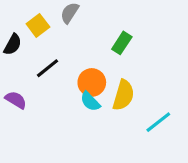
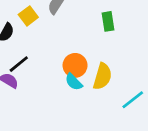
green rectangle: (122, 43) -> (108, 21), moved, turned -42
black line: (47, 68) -> (19, 64), moved

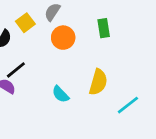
orange circle: (75, 65) -> (63, 38), moved
cyan semicircle: (74, 82) -> (60, 94), moved

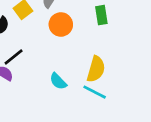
cyan line: (128, 105) -> (95, 92), moved, turned 65

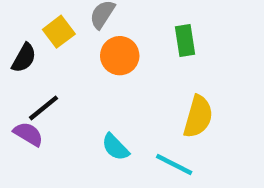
yellow semicircle: (96, 69) -> (198, 117), moved

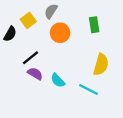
black line: (44, 108) -> (31, 58), moved
purple semicircle: (28, 134) -> (35, 74), moved

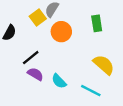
yellow square: (28, 20) -> (38, 17), moved
yellow semicircle: (101, 65) -> (104, 65), turned -65

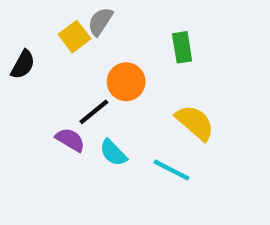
orange circle: (61, 32) -> (126, 82), moved
black line: (31, 58) -> (94, 112), moved

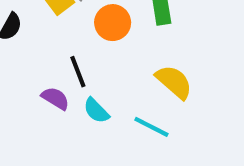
orange circle: (126, 82) -> (113, 23), moved
black line: (94, 112) -> (78, 72), turned -72

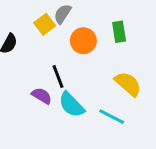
cyan semicircle: (96, 111) -> (71, 105), size x1.4

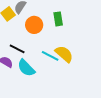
black line: (58, 76) -> (17, 49), turned -42
cyan line: (112, 117) -> (50, 56), moved

